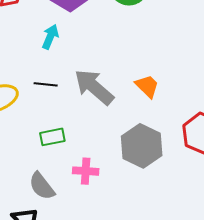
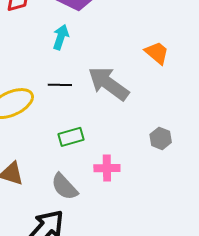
orange trapezoid: (147, 86) -> (157, 53), moved
gray hexagon: (142, 146) -> (161, 138), size x0.5

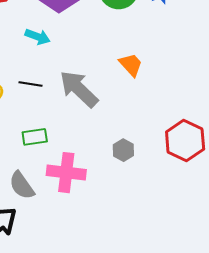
cyan arrow: (61, 37) -> (38, 37), turned 85
pink cross: (107, 168) -> (66, 173), size x1.5

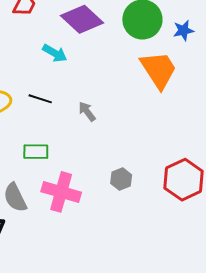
orange trapezoid: (131, 65) -> (159, 70), moved, size x1.6
gray arrow: (79, 89) -> (87, 112), size x0.5

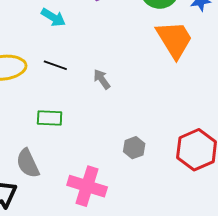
cyan arrow: (55, 53) -> (53, 17), moved
pink cross: (61, 192) -> (87, 186), moved

